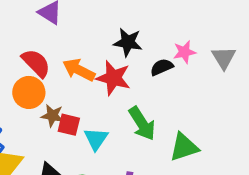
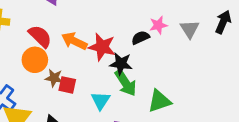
black star: (128, 42) -> (121, 64), moved
cyan triangle: (96, 139) -> (101, 101), moved

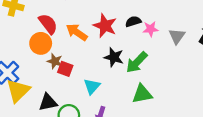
black semicircle: (140, 38) -> (133, 21), moved
red star: (102, 47) -> (105, 26), moved
green arrow: (126, 83) -> (137, 62), moved, turned 70

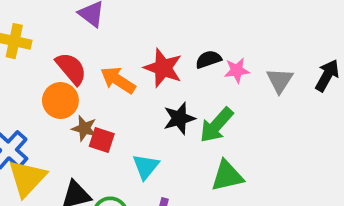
black star: (114, 57) -> (179, 118), turned -30

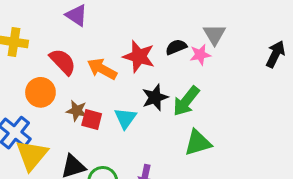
gray triangle: (280, 80) -> (214, 34), moved
orange circle: (60, 101) -> (40, 92), moved
cyan triangle: (146, 167) -> (125, 118), moved

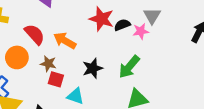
red star: (139, 56) -> (102, 19), moved
black star: (155, 97) -> (93, 68), moved
brown star: (77, 111) -> (48, 64), moved
cyan triangle: (125, 118) -> (75, 96), moved, turned -48

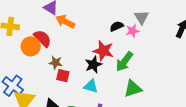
red star: (102, 19) -> (103, 51), moved
orange arrow: (65, 41) -> (65, 22), moved
orange circle: (17, 57) -> (31, 46), moved
cyan triangle: (75, 96) -> (91, 86), moved

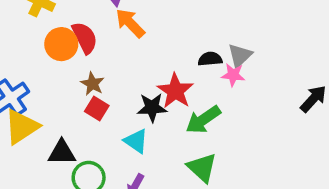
gray triangle: (141, 17) -> (240, 55), moved
green triangle: (133, 89) -> (202, 168), turned 42

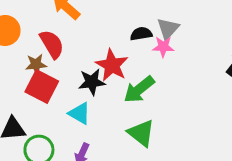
red semicircle: (85, 38) -> (52, 44), moved
brown star: (92, 84) -> (36, 64), turned -30
red square: (97, 109) -> (42, 87), size x1.5

